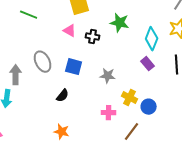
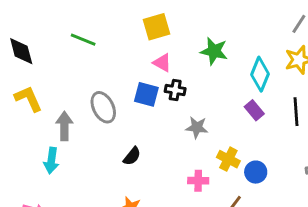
pink triangle: (70, 31) -> (162, 63), moved
black cross: (93, 37) -> (175, 90), moved
blue square: (74, 67) -> (146, 94), moved

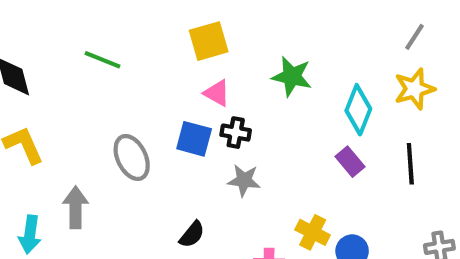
gray arrow: (64, 126) -> (76, 207), moved
gray star: (197, 127) -> (244, 180), moved
black semicircle: (132, 156) -> (192, 234), moved
cyan arrow: (51, 161) -> (30, 234), moved

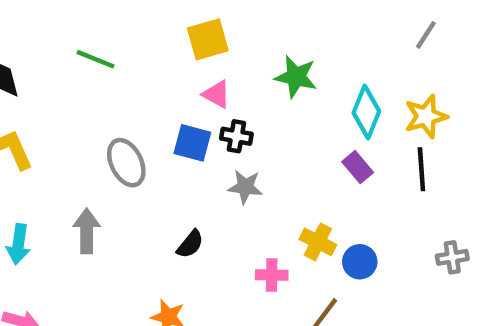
yellow star: (414, 89) -> (426, 116), moved
gray arrow: (76, 207) -> (87, 231), moved

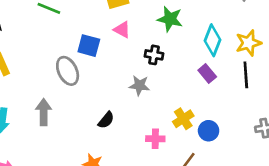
black cross: (236, 136) -> (154, 55), moved
blue square: (192, 143) -> (89, 46), moved
yellow cross: (318, 242) -> (183, 119), turned 30

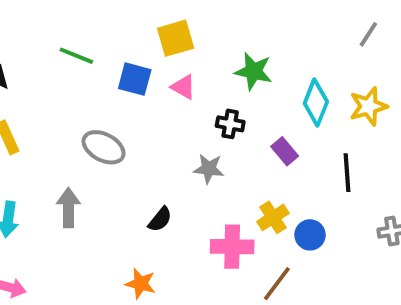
blue square: (89, 46) -> (135, 79), moved
gray ellipse: (68, 71) -> (104, 147), turned -36
purple rectangle: (207, 74) -> (285, 151), moved
black line: (246, 75) -> (347, 173), moved
pink cross: (155, 139) -> (232, 247), size x1.5

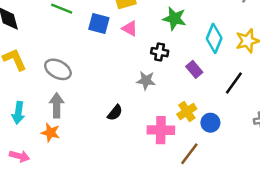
gray ellipse: (104, 147) -> (58, 69), moved
black line: (347, 173) -> (234, 83), turned 40
orange star: (141, 284) -> (50, 133), moved

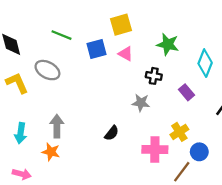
blue square: (99, 23) -> (96, 49), turned -30
gray ellipse: (58, 69) -> (47, 70), moved
blue circle: (210, 123) -> (199, 152), moved

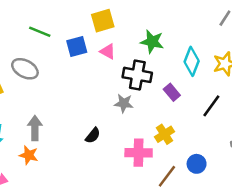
black cross: (154, 76) -> (137, 75), size x1.6
blue circle: (199, 152) -> (197, 164), moved

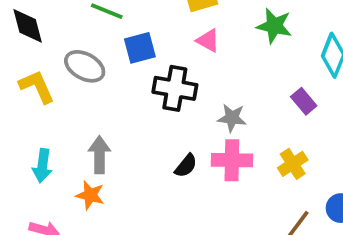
blue square: (77, 47) -> (140, 48), moved
black cross: (137, 75) -> (175, 88), moved
pink cross: (139, 153) -> (232, 160), moved

